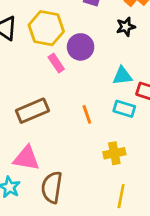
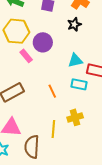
yellow line: (121, 196) -> (53, 129), moved

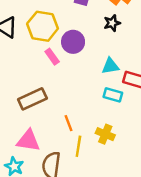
orange line: (52, 91) -> (69, 123), moved
yellow cross: (75, 117) -> (105, 134), turned 35

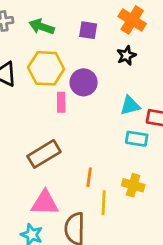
pink rectangle: (52, 57) -> (61, 102), turned 42
orange line: (69, 123) -> (89, 177), turned 35

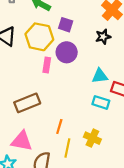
purple square: (88, 30) -> (66, 25), moved

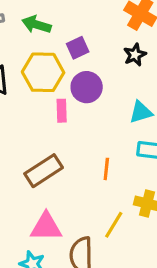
purple square: (66, 25) -> (78, 48), turned -32
orange line: (59, 126) -> (106, 169), moved
yellow line: (67, 148) -> (114, 225), turned 30

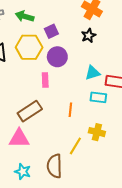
pink rectangle: (62, 111) -> (45, 80), moved
pink triangle: (46, 227) -> (19, 138), moved

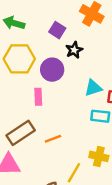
purple square: (51, 31) -> (57, 30), moved, turned -32
black star: (89, 36) -> (74, 50), moved
orange line: (70, 110) -> (53, 139), moved, turned 64

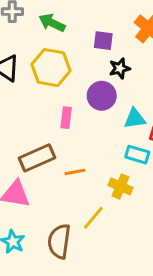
purple square: (57, 30) -> (103, 41), turned -35
purple circle: (52, 70) -> (102, 96), moved
yellow cross: (99, 156) -> (121, 186), moved

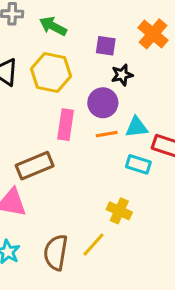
pink rectangle: (66, 118) -> (66, 125), size x1.4
orange line: (75, 172) -> (107, 134), moved
yellow cross: (121, 186) -> (119, 211), moved
yellow line: (93, 218) -> (93, 244), moved

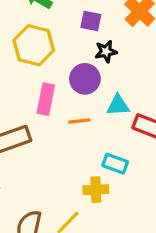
orange line: (107, 134) -> (79, 121), moved
cyan rectangle: (138, 164) -> (115, 164), moved
yellow cross: (119, 211) -> (96, 190), turned -30

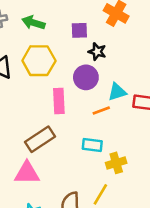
black star: (106, 51) -> (97, 52), turned -30
orange line: (79, 121) -> (101, 110), moved
cyan rectangle: (115, 164) -> (92, 145), moved

